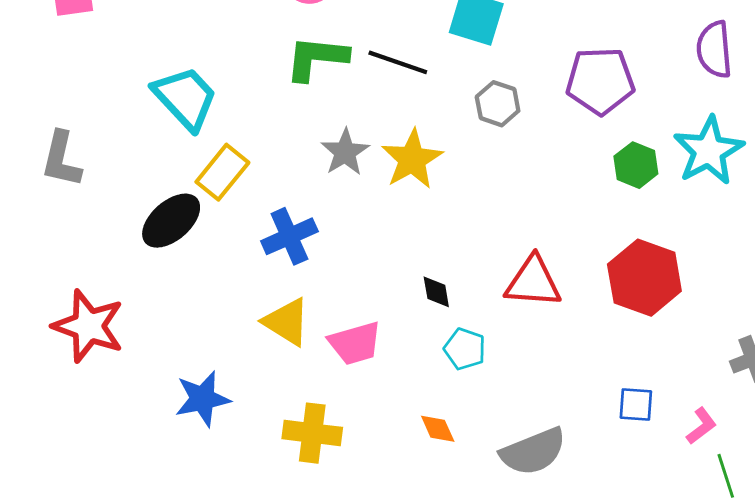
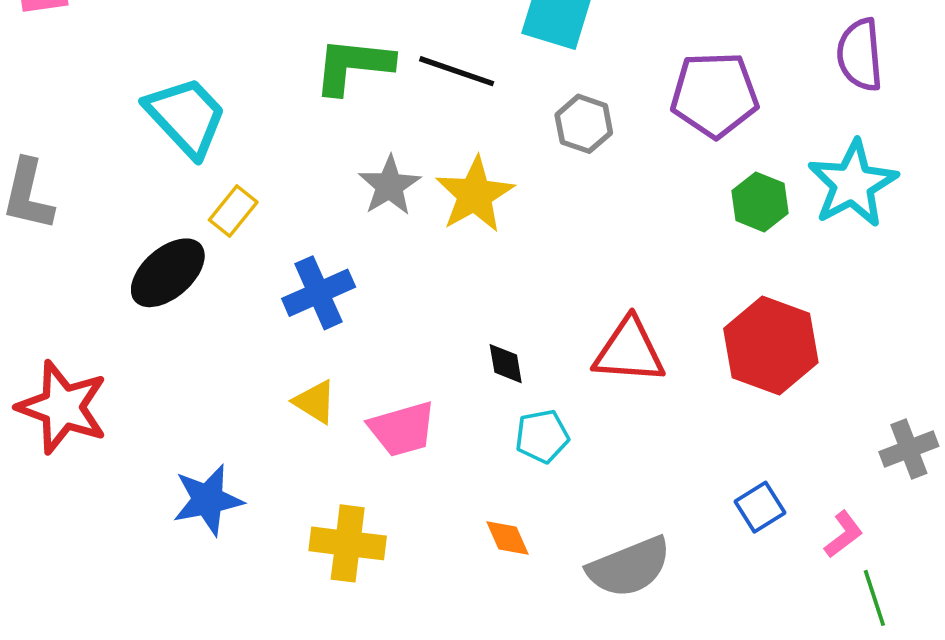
yellow rectangle: (222, 172) -> (233, 211), size x0.7
yellow triangle: (287, 322) -> (315, 402), size x0.7
cyan pentagon: (465, 349) -> (542, 436), turned -30
blue square: (636, 405) -> (760, 507), turned -36

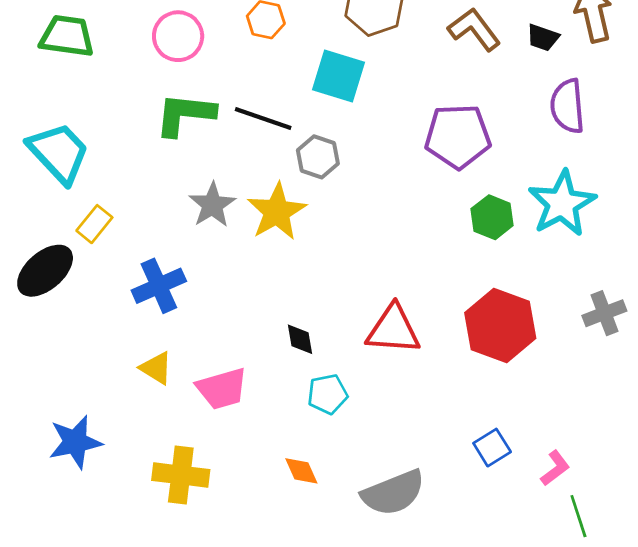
gray hexagon: (584, 124) -> (318, 157), moved
gray cross: (909, 449) -> (604, 313), moved

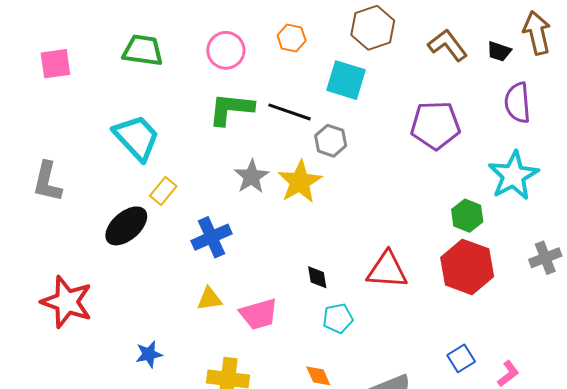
green hexagon: (492, 217) -> (467, 216), moved
yellow triangle: (156, 368) -> (209, 299), turned -40
blue star: (75, 442) -> (149, 354), size x0.7

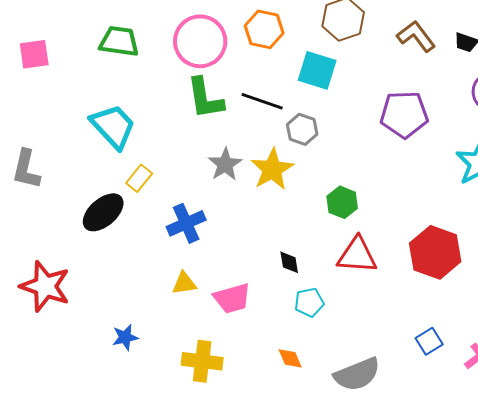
orange hexagon: (292, 38) -> (264, 29), size x1.4
pink circle: (226, 50) -> (200, 41), size x1.4
green L-shape: (231, 109) -> (205, 98), turned -105
green hexagon: (467, 216) -> (342, 202), moved

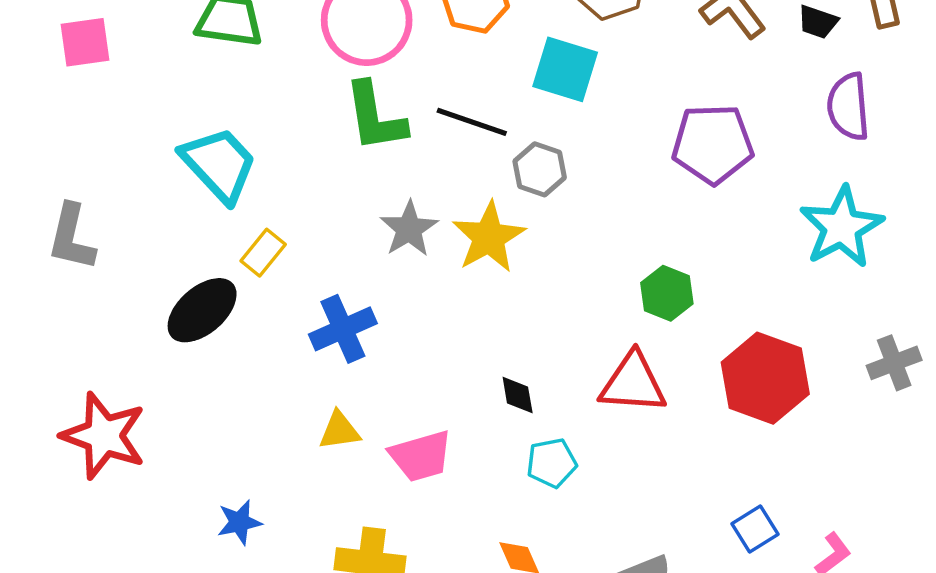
green hexagon: (342, 202) -> (667, 293), moved

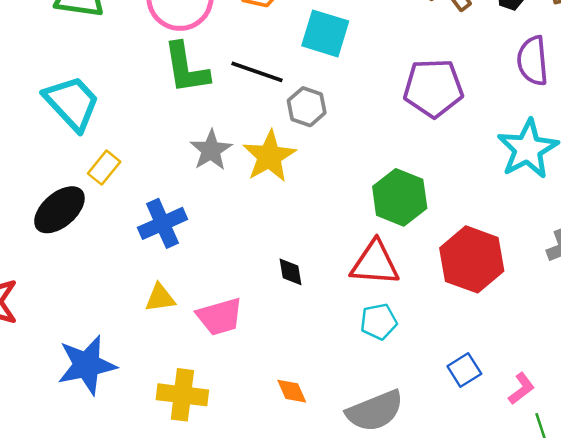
green hexagon: (667, 293) -> (400, 197), size x1.4
cyan pentagon: (552, 463) -> (379, 322), moved
blue star: (239, 522) -> (87, 365), size x1.8

